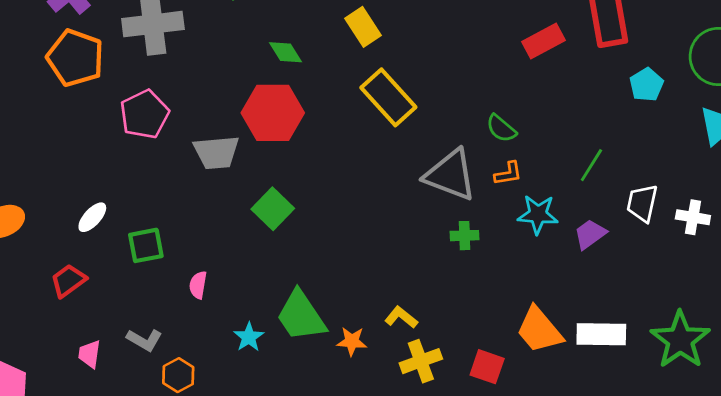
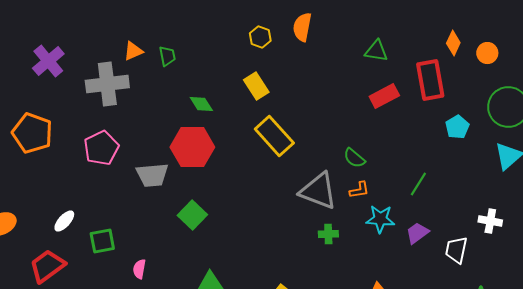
orange pentagon: (75, 58) -> (32, 133), moved
white trapezoid: (642, 203) -> (456, 250), moved
red trapezoid: (68, 281) -> (47, 266), size x1.4

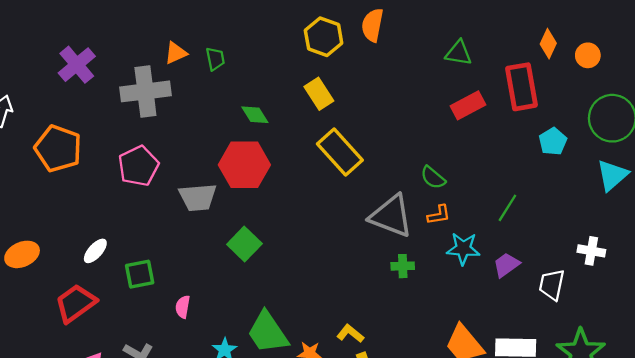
yellow hexagon: (260, 37) -> (324, 37), size x1.5

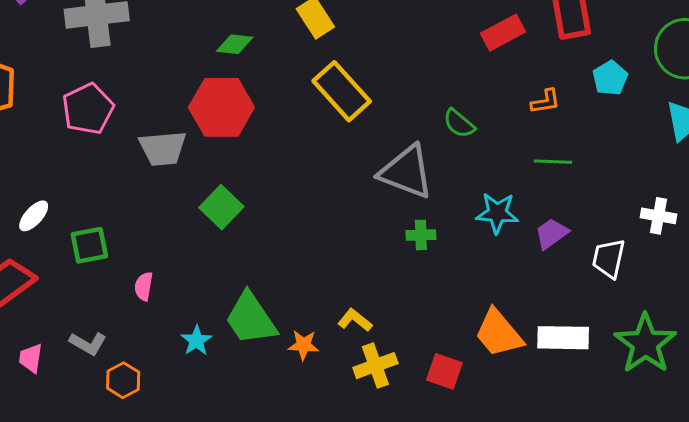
green diamond: (255, 115) -> (235, 44), turned -52
green line: (507, 208) -> (553, 162), turned 60
orange L-shape: (439, 215) -> (546, 101), moved

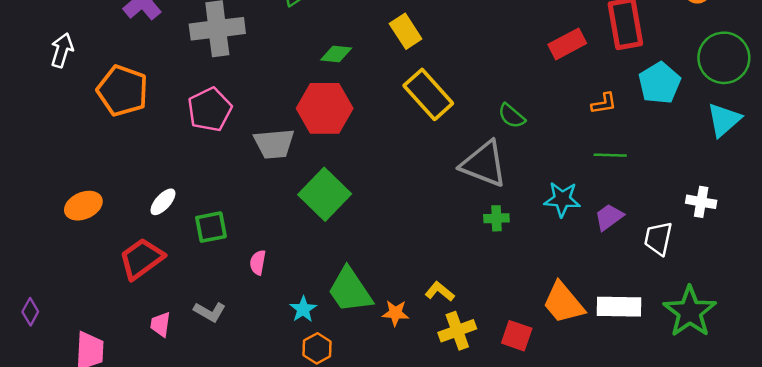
cyan pentagon: (610, 78) -> (659, 83), size x1.4
green semicircle: (459, 123) -> (512, 116), moved
green square: (221, 207) -> (325, 194), size x1.4
orange hexagon: (123, 380) -> (317, 348), moved

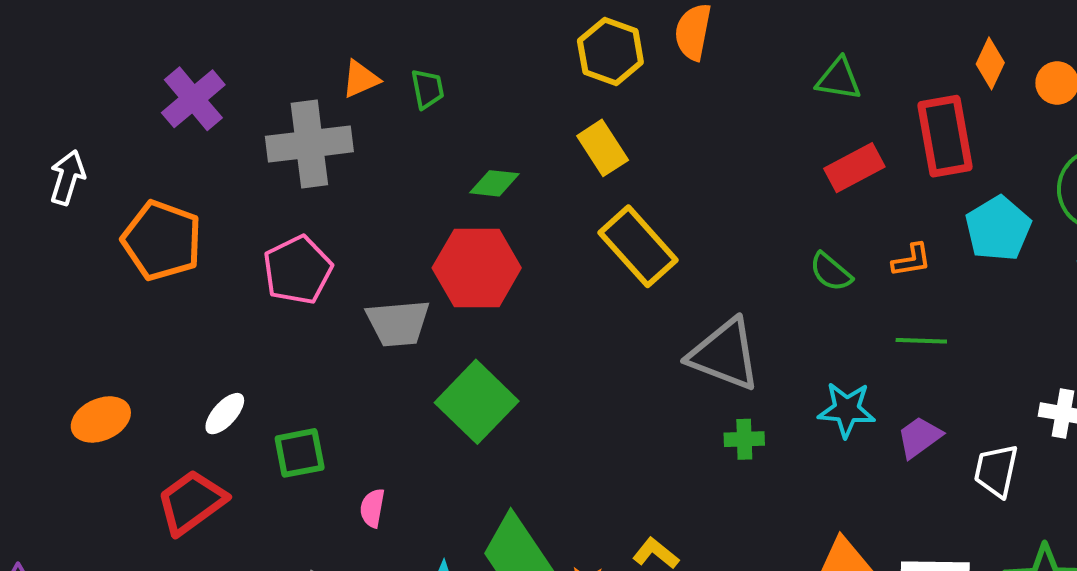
green semicircle: (512, 116) -> (831, 272), moved

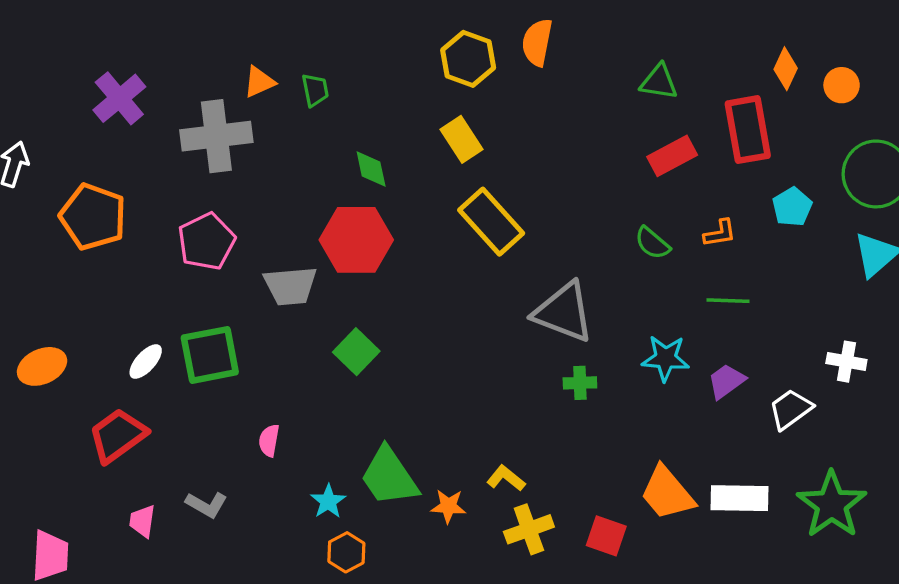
green diamond: (494, 183) -> (371, 169), turned 72
cyan pentagon: (998, 229) -> (792, 207), size x0.7
green square: (477, 402) -> (356, 352), size x0.7
green square: (300, 453) -> (210, 355), moved, size x1.4
white trapezoid: (996, 471) -> (791, 409), turned 42

